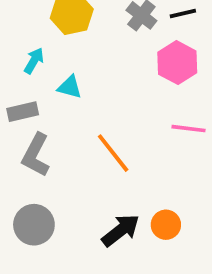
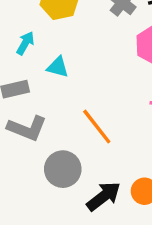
gray L-shape: (36, 155) -> (27, 128), turned -96
gray circle: (34, 225) -> (63, 169), moved

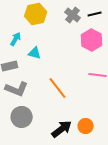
gray circle: (63, 169) -> (22, 117), moved

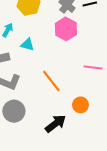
pink hexagon: (92, 40) -> (66, 29), moved
orange circle: (86, 126) -> (80, 105), moved

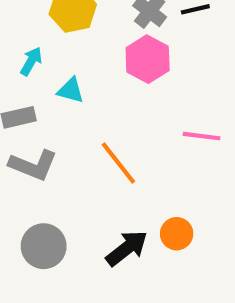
orange circle: (80, 105) -> (177, 234), moved
gray circle: (14, 111) -> (44, 246), moved

